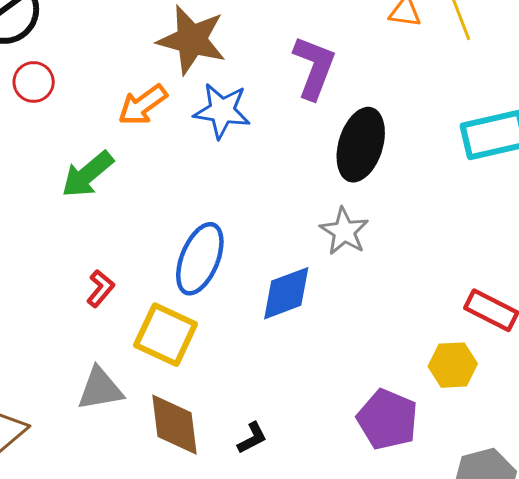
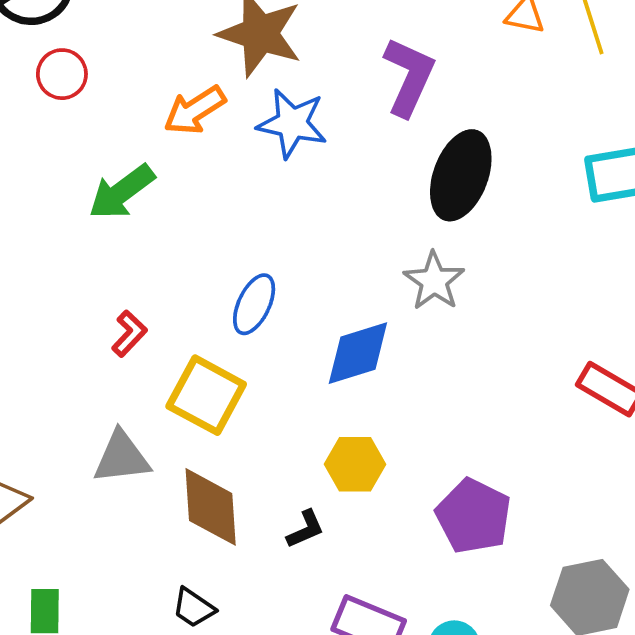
blue ellipse: (200, 259) -> (254, 304), size x0.7
yellow hexagon: (453, 365) -> (355, 464), moved

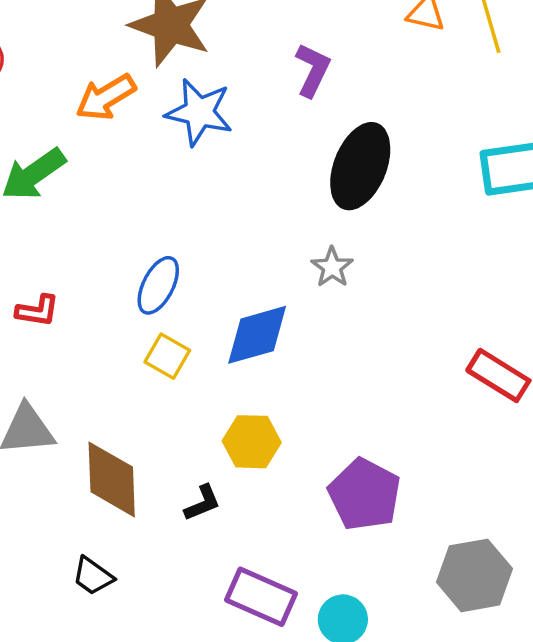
purple L-shape: (409, 77) -> (313, 70), size x0.7
gray star: (434, 281) -> (332, 267), size x0.7
red L-shape: (129, 334) -> (37, 311), turned 54
yellow square: (206, 395) -> (167, 356), moved, size x0.6

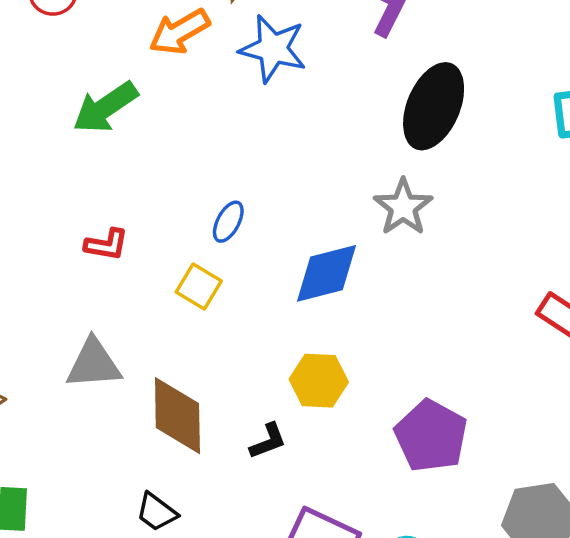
gray star: (332, 267) -> (403, 207), size x1.4
blue ellipse: (158, 285) -> (228, 222), size x0.7
yellow square: (167, 356) -> (199, 287), moved

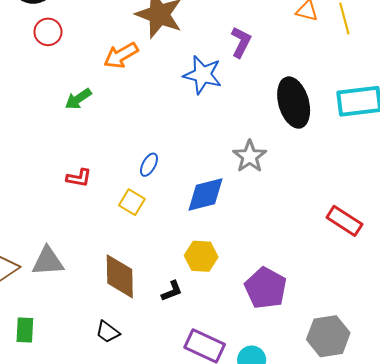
blue star: (273, 49) -> (203, 75), moved
black ellipse: (434, 106) -> (294, 103), moved, turned -39
green arrow: (105, 107) -> (78, 99), size x0.7
gray triangle: (94, 364) -> (48, 261), moved

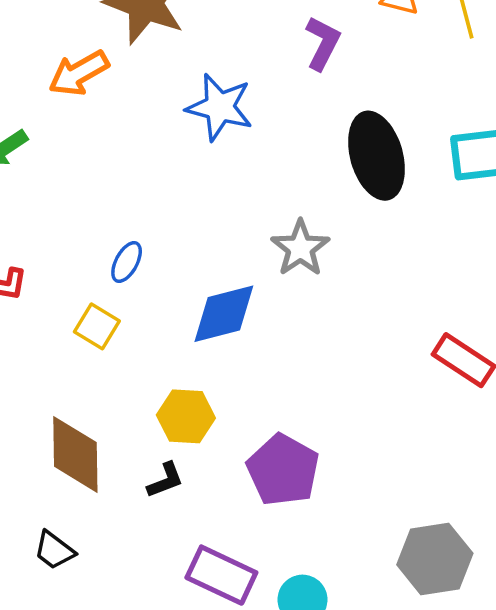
purple L-shape: (241, 42) -> (323, 43), moved
yellow hexagon: (201, 256) -> (186, 416), moved
purple pentagon: (266, 288) -> (283, 470), moved

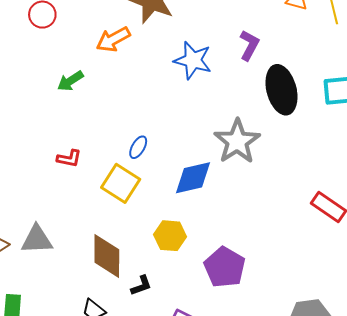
purple L-shape: (323, 43) -> (249, 45), moved
gray star: (300, 248) -> (237, 141), size x1.4
yellow square: (97, 326) -> (121, 183), size x1.5
black L-shape: (165, 480) -> (141, 286), moved

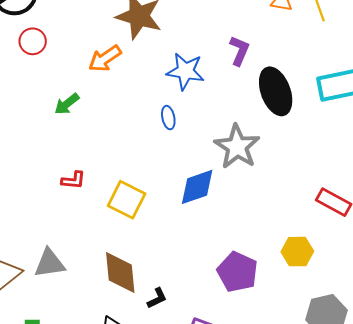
blue ellipse: (138, 147) -> (168, 118), moved, turned -35
yellow hexagon: (170, 236) -> (297, 252), moved

